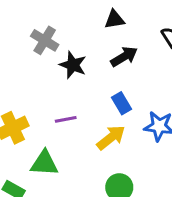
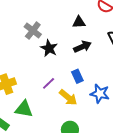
purple line: (66, 119) -> (49, 83), moved, turned -40
yellow arrow: (111, 138) -> (68, 97), turned 72

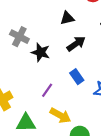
yellow arrow: (68, 97) -> (60, 115), moved

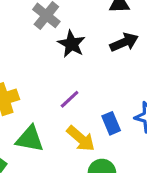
blue rectangle: (77, 77) -> (111, 123), moved

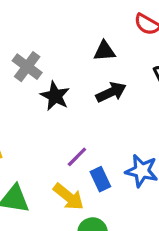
purple line: (70, 99) -> (77, 157), moved

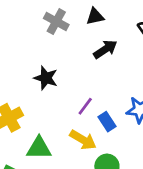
gray cross: (27, 67) -> (56, 22), moved
black star: (55, 96) -> (46, 78), moved

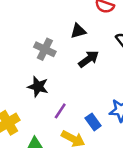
gray cross: (56, 22) -> (45, 49), moved
purple line: (85, 106) -> (60, 111), moved

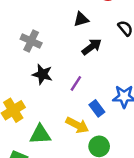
gray cross: (45, 49) -> (31, 41), moved
purple line: (60, 111) -> (76, 83), moved

